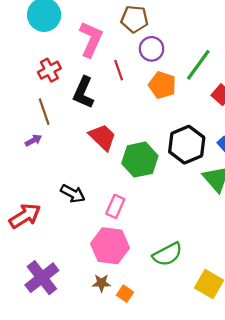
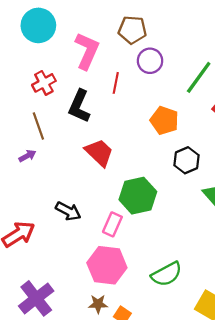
red line: (119, 70) -> (116, 83), turned 30
orange pentagon: (162, 85) -> (164, 120), moved
black hexagon: (187, 145) -> (186, 160), size x0.7
green hexagon: (140, 160) -> (138, 196), moved

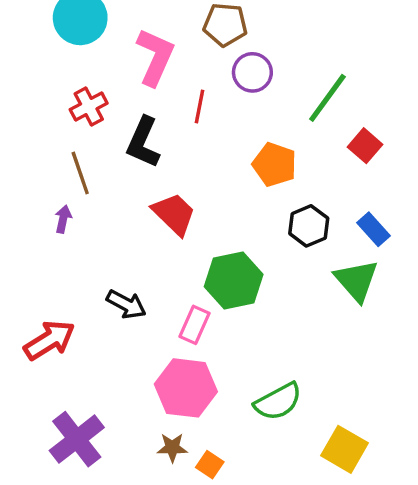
purple arrow: (27, 156) -> (63, 219), turned -49

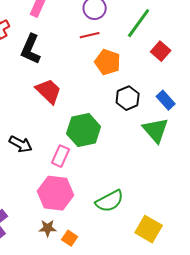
red line: (200, 106) -> (90, 35), moved, turned 66

